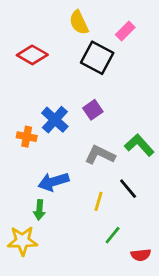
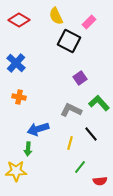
red diamond: (32, 55) -> (19, 20), moved
purple square: (93, 110) -> (80, 78), moved
blue cross: (55, 120) -> (16, 63), moved

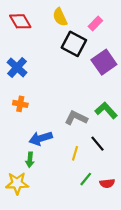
red diamond: (19, 20) -> (20, 21), turned 30
purple square: (80, 78) -> (104, 62), moved, size x1.6
red semicircle: (100, 181) -> (107, 183), moved

